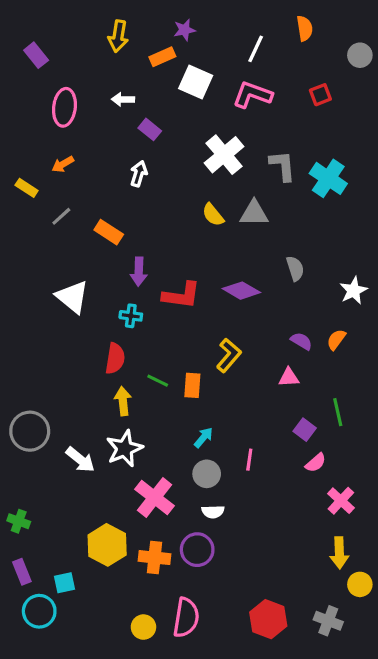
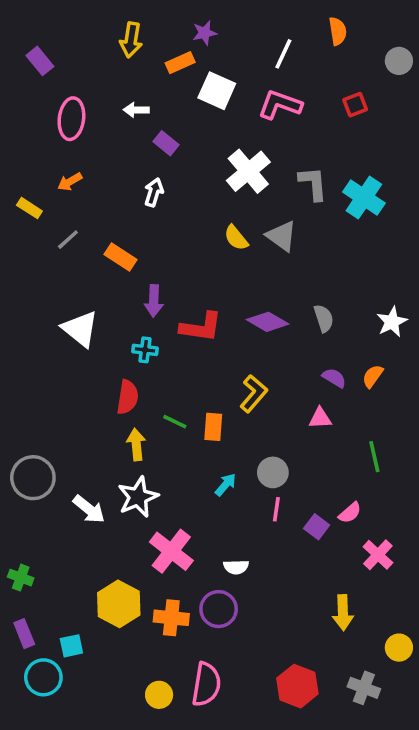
gray triangle: (254, 213) -> (282, 236), turned 36
gray semicircle: (295, 268) -> (324, 318), moved
purple square: (305, 430) -> (317, 527), moved
gray circle: (207, 474) -> (273, 472), moved
yellow arrow: (339, 553) -> (343, 613), moved

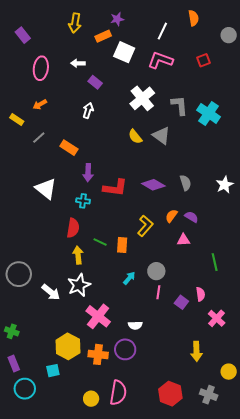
orange semicircle: (373, 376) -> (171, 216), moved
pink semicircle: (350, 513) -> (201, 294), turned -56
cyan square: (71, 646) -> (53, 371), moved

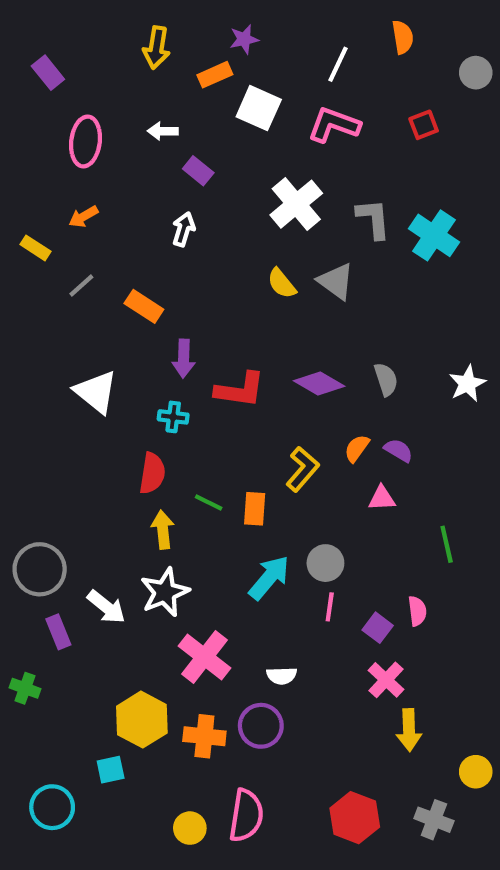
cyan arrow: (129, 278) -> (269, 578), size x1.6
pink cross: (217, 318) -> (386, 680), moved
purple rectangle: (14, 363) -> (58, 632), moved

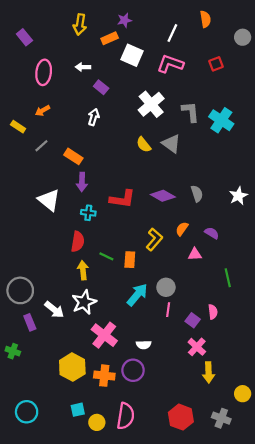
purple arrow: (184, 359) -> (82, 182), moved
purple semicircle: (399, 450) -> (212, 233), moved
cyan square: (111, 770) -> (78, 410), moved

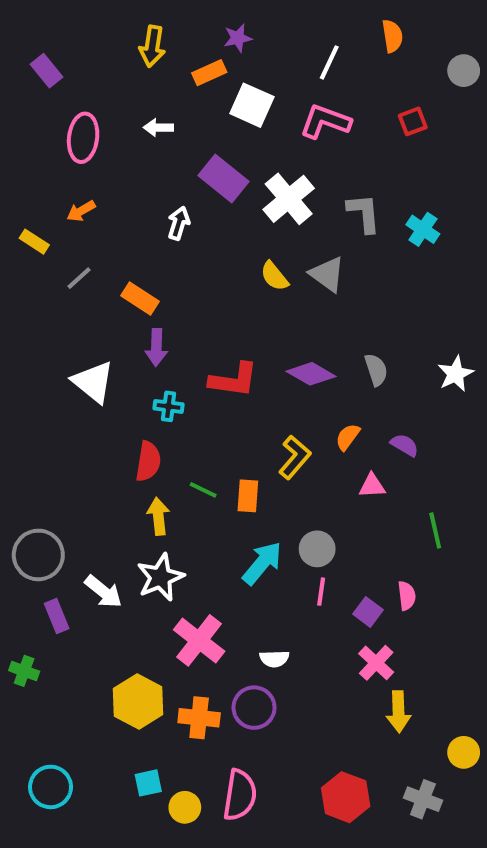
purple rectangle: (101, 87) -> (223, 178), moved, size x1.6
cyan cross: (221, 120) -> (423, 229), size x0.7

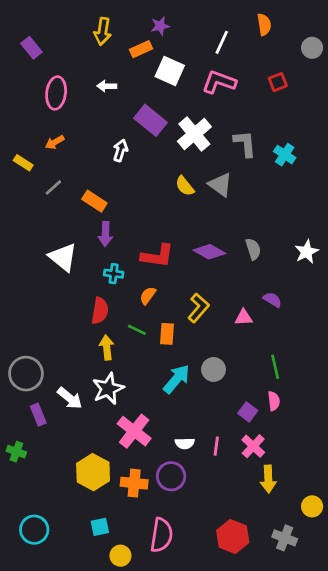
orange semicircle: (348, 437) -> (148, 296), moved
pink triangle: (372, 486) -> (244, 317), moved
green line: (435, 531) -> (275, 367), moved
pink line: (321, 592) -> (216, 446), moved
yellow circle: (185, 807) -> (120, 556), moved

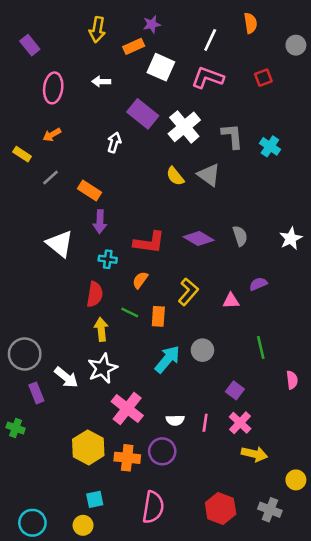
purple semicircle: (272, 300) -> (258, 284), turned -54
pink semicircle: (274, 401) -> (292, 380), moved
yellow arrow: (268, 479) -> (254, 454), turned -75
cyan circle: (34, 530) -> (32, 523), moved
yellow circle: (120, 556) -> (83, 525), moved

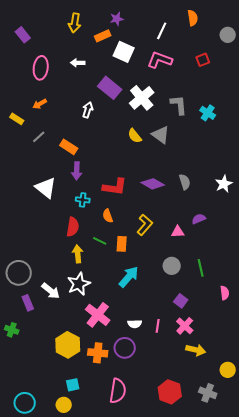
orange semicircle: (140, 280) -> (108, 216), turned -56
gray circle: (202, 350) -> (172, 266), moved

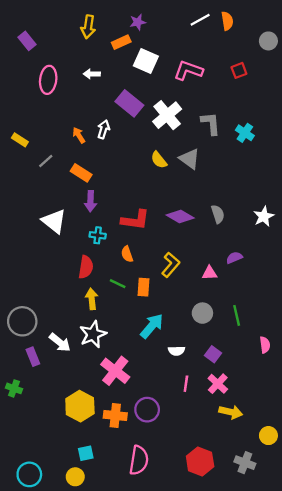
white line: (162, 31) -> (200, 20), moved, turned 36
orange arrow: (40, 104) -> (79, 135), moved, turned 88
white semicircle: (135, 324) -> (177, 351), moved

